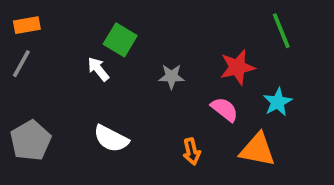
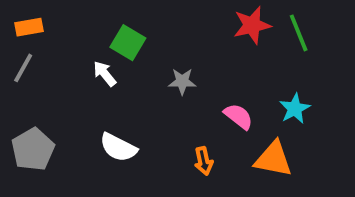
red star: (237, 67) -> (252, 25), moved

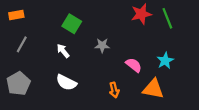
gray line: (23, 68) -> (22, 44), moved
white arrow: (105, 74) -> (63, 51), moved

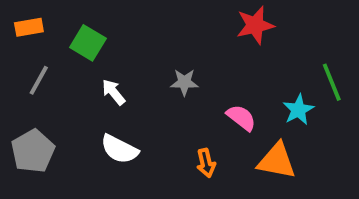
green line: (167, 18) -> (332, 82), moved
green square: (72, 24) -> (88, 43), moved

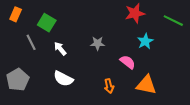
orange rectangle: (29, 27) -> (16, 14), turned -56
gray line: (39, 80) -> (31, 42), moved, turned -56
green line: (332, 82) -> (173, 21), moved, turned -42
cyan star: (298, 110) -> (145, 41), moved

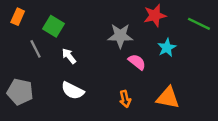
gray star: (98, 43) -> (120, 36), moved, size x1.5
pink semicircle: (128, 62) -> (137, 62), moved
gray pentagon: (18, 80) -> (20, 92), turned -30

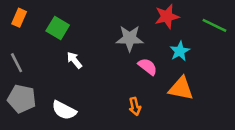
gray line: (36, 49) -> (17, 63), moved
white semicircle: (73, 91) -> (64, 110), moved
orange triangle: (168, 98) -> (181, 88), moved

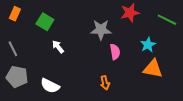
cyan star: (180, 51) -> (148, 45), moved
pink semicircle: (148, 67) -> (115, 52), turned 42
orange triangle: (181, 88) -> (153, 69), moved

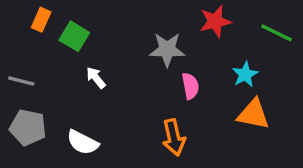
orange rectangle: (15, 14) -> (41, 20), moved
gray line: (13, 49) -> (21, 81), turned -49
orange arrow: (105, 83) -> (174, 137), size x1.5

